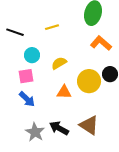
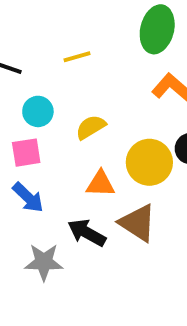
brown triangle: (89, 125) -> (138, 223), moved
black arrow: (59, 128) -> (87, 233), moved
gray star: (35, 132) -> (44, 262), turned -30

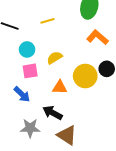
pink square: (26, 153) -> (30, 71), moved
brown triangle: (138, 223) -> (67, 135), moved

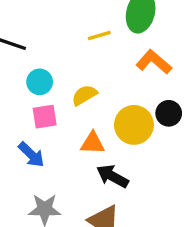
yellow line: (47, 21) -> (99, 36), moved
black arrow: (53, 113) -> (112, 176), moved

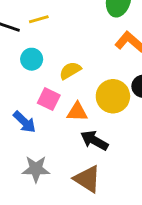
yellow line: (99, 36) -> (39, 19), moved
pink square: (45, 117) -> (49, 99), moved, turned 35

